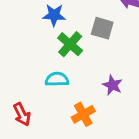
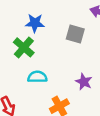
green cross: (70, 44) -> (24, 47), moved

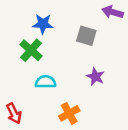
purple star: (84, 82) -> (96, 77), moved

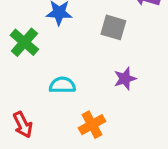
green cross: (31, 50) -> (24, 42), moved
purple star: (96, 77) -> (125, 79), turned 30

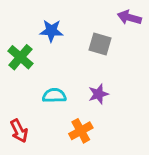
purple star: (125, 79) -> (98, 94), moved

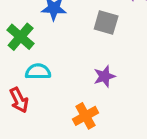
cyan semicircle: (54, 95) -> (38, 72), moved
red arrow: (19, 131) -> (19, 100), moved

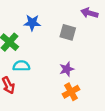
orange cross: (85, 116) -> (71, 92), moved

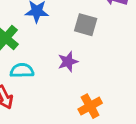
purple star: (67, 69) -> (68, 62), moved

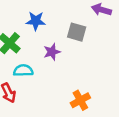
purple star: (68, 62) -> (52, 52), moved

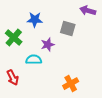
cyan semicircle: (23, 70) -> (34, 60), moved

